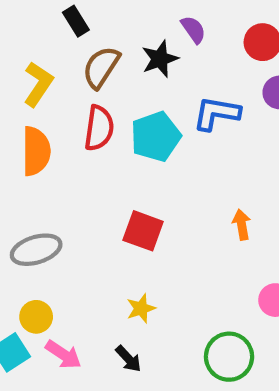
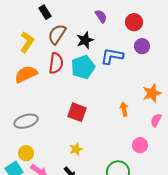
black star: (160, 59) -> (85, 40), moved
orange semicircle: (36, 151) -> (26, 74), turned -115

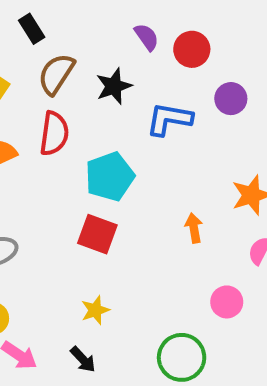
red circle: (134, 22) -> (192, 49), moved
cyan pentagon: (83, 67) -> (110, 177), moved

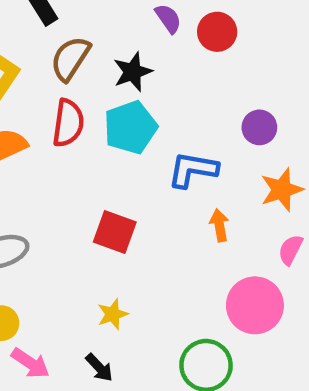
purple circle: (231, 99) -> (259, 127), moved
blue L-shape: (169, 119) -> (193, 170), moved
cyan pentagon: (110, 177) -> (130, 127), moved
pink circle: (227, 302) -> (255, 305), size x1.6

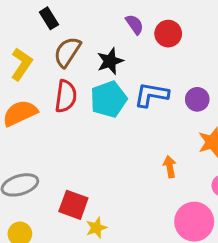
blue L-shape: (193, 170) -> (151, 95), moved
red square: (115, 232) -> (73, 205), moved

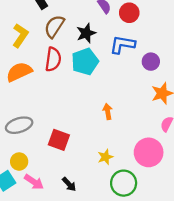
blue L-shape: (151, 95) -> (122, 45), moved
orange arrow: (170, 167) -> (108, 112), moved
yellow star: (96, 228) -> (105, 157), moved

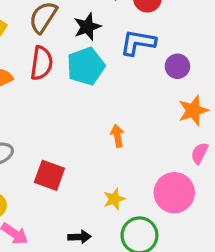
black arrow: (69, 184) -> (79, 237), moved, turned -49

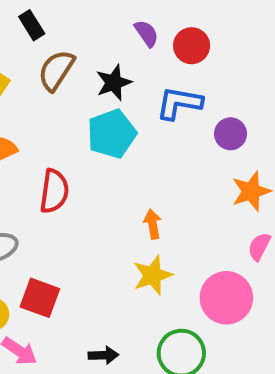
red semicircle: (42, 63) -> (54, 191), moved
red square: (49, 175) -> (40, 298), moved
yellow star: (114, 199) -> (153, 275), moved, size x1.4

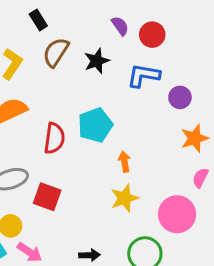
cyan pentagon: (112, 134) -> (95, 125), moved
red square: (40, 298) -> (47, 197), moved

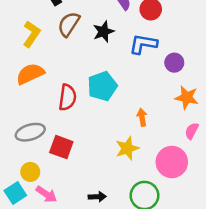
orange star: (195, 138) -> (187, 97), turned 30
orange arrow: (124, 162) -> (142, 117), moved

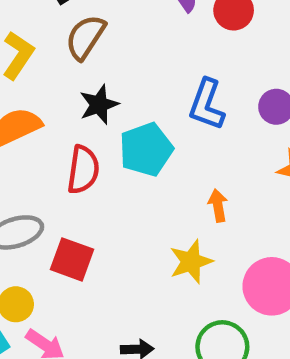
black star: (104, 32) -> (99, 105), moved
blue L-shape: (143, 44) -> (207, 105), moved, turned -80

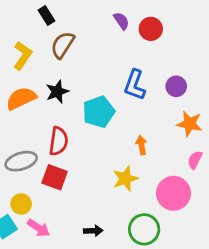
black star: (99, 105) -> (57, 92), moved
red semicircle: (83, 170) -> (59, 141), moved

